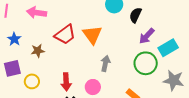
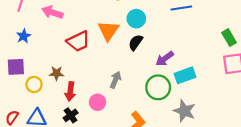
black semicircle: (135, 15) -> (136, 42), moved
orange triangle: (92, 35) -> (108, 31), moved
brown star: (38, 51) -> (56, 73), moved

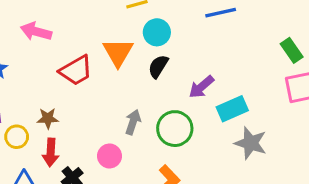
green circle: (158, 87) -> (175, 129), moved
red arrow: (70, 92) -> (51, 152), moved
gray star: (184, 111) -> (251, 143), moved

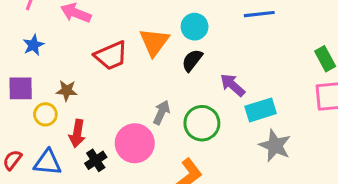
purple arrow: (201, 87) -> (233, 85), turned 76
brown star: (48, 118) -> (67, 91), moved
pink circle: (109, 156) -> (135, 143), size x1.6

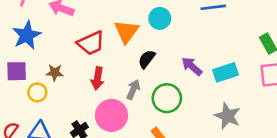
blue star: (33, 45) -> (27, 35), size x1.6
black semicircle: (192, 60) -> (147, 59), moved
cyan rectangle: (261, 110) -> (226, 72), moved
red arrow: (77, 133) -> (97, 78), moved

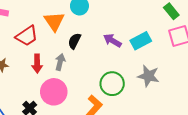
gray arrow: (133, 90) -> (60, 62), moved
green circle: (167, 98) -> (112, 84), moved

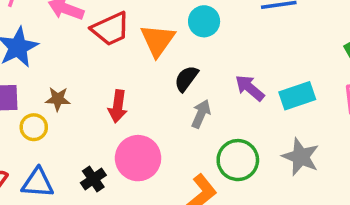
red trapezoid: (27, 36) -> (111, 29), moved
gray arrow: (60, 62) -> (201, 114), moved

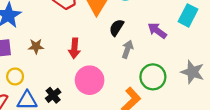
cyan rectangle: (297, 96) -> (188, 15), moved, turned -40
yellow circle: (34, 127) -> (15, 76), moved
black cross: (93, 179) -> (53, 95), moved

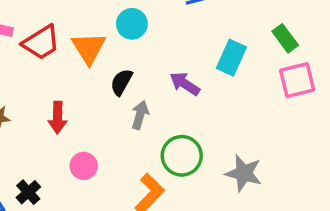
gray star: (193, 72) -> (244, 173), moved
pink circle: (90, 80) -> (84, 166), size x0.6

